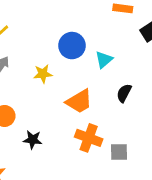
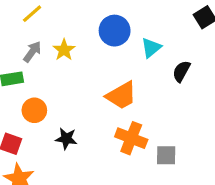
yellow star: (43, 74) -> (64, 50), moved, turned -30
black semicircle: (124, 93) -> (181, 71), moved

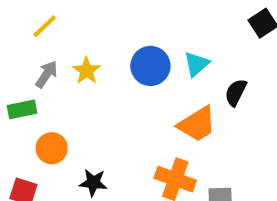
blue circle: (115, 31) -> (150, 66), moved
orange trapezoid: (121, 95) -> (197, 124), moved

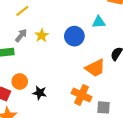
cyan triangle: (196, 64) -> (99, 22), moved, turned 32
orange circle: (52, 148) -> (20, 81), moved

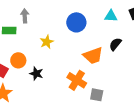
cyan triangle: (99, 22) -> (111, 16), moved
gray arrow: (21, 35) -> (25, 16), turned -48
yellow star: (42, 35) -> (47, 42), moved

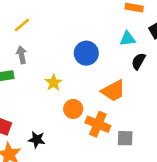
black semicircle: (115, 44) -> (138, 61), moved
orange circle: (18, 60) -> (73, 109), moved
black star: (36, 74) -> (37, 140), moved

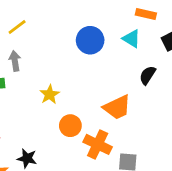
cyan triangle: (128, 39) -> (131, 39), moved, turned 35
blue circle: (86, 53) -> (90, 40), moved

